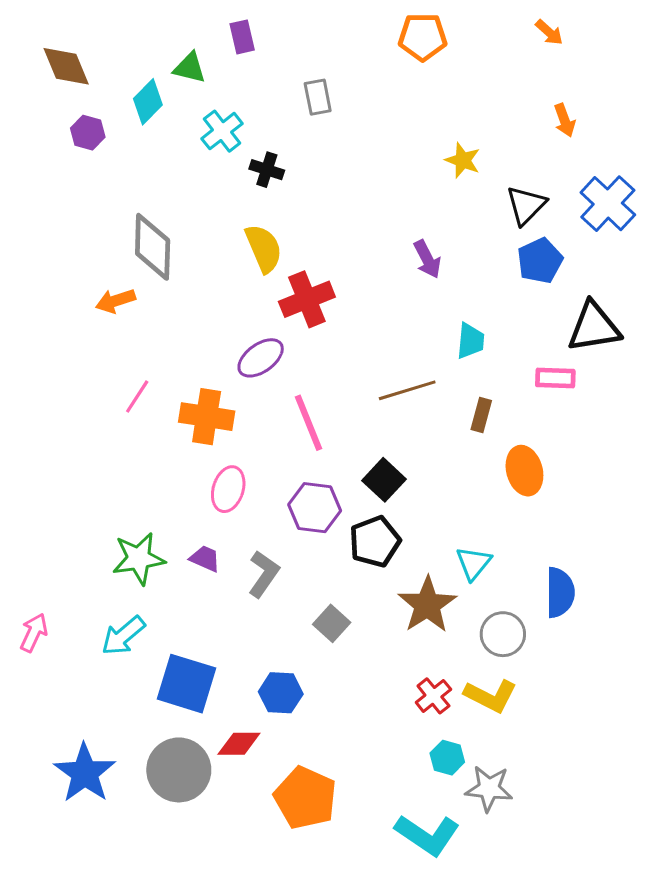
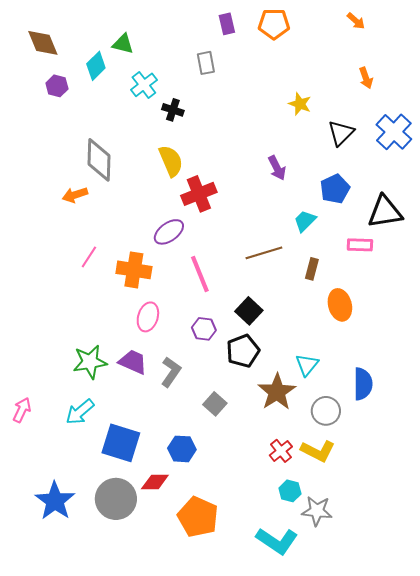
purple rectangle: (242, 37) -> (227, 24), moved
blue pentagon: (540, 261) -> (335, 189), moved
cyan trapezoid: (470, 341) -> (305, 221), turned -140
purple hexagon: (315, 508) -> (204, 329), size x0.7
purple trapezoid: (205, 559) -> (133, 362), size x1.4

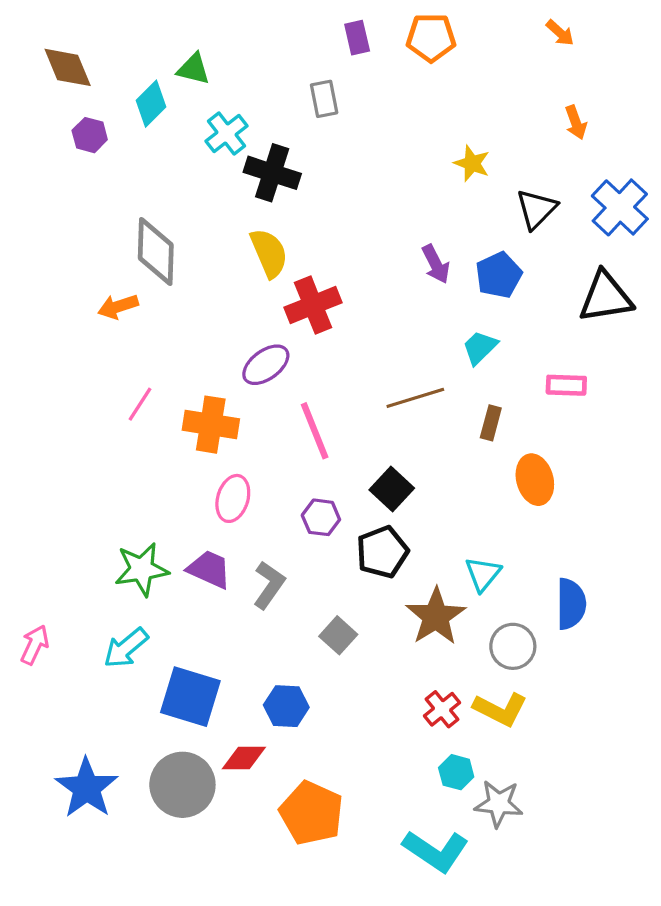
black cross: (173, 110) -> (272, 173), size x1.6
blue pentagon: (335, 189) -> (499, 275), moved
black triangle: (385, 212) -> (606, 297), moved

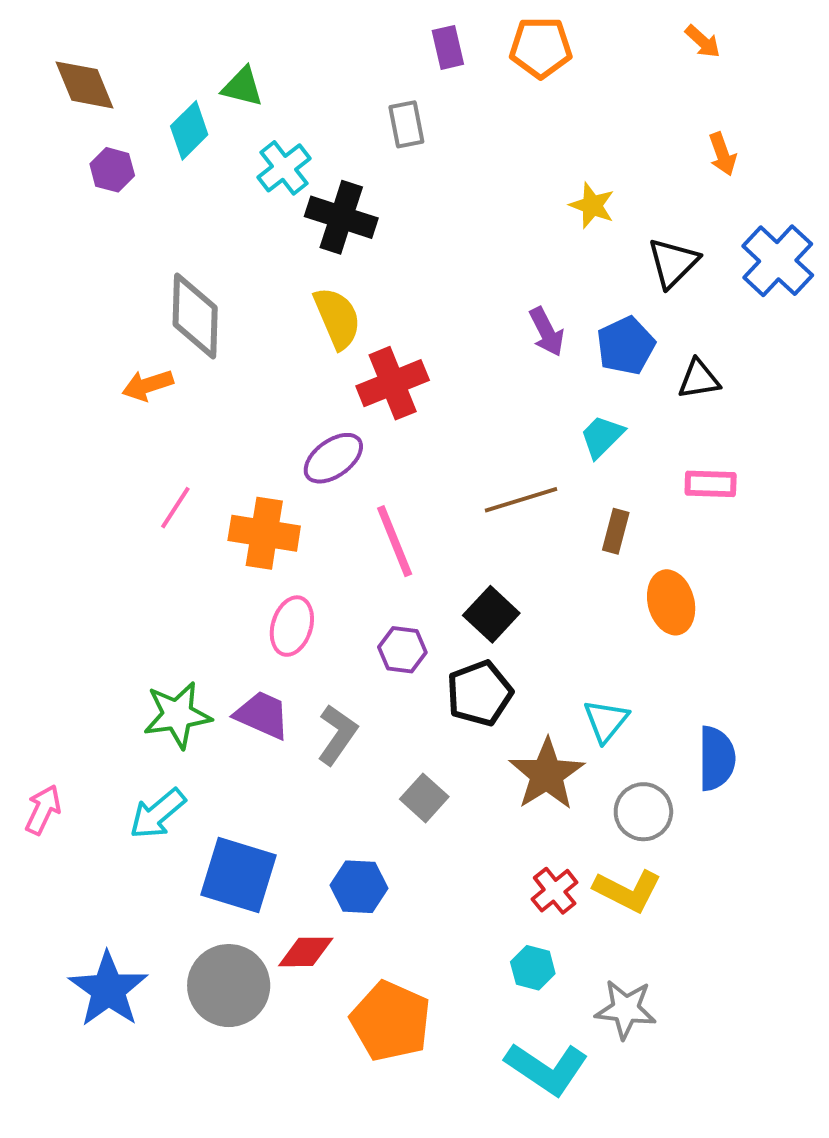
black triangle: (606, 297) -> (699, 379), moved, size x0.6
cyan hexagon: (456, 772) -> (533, 968), moved

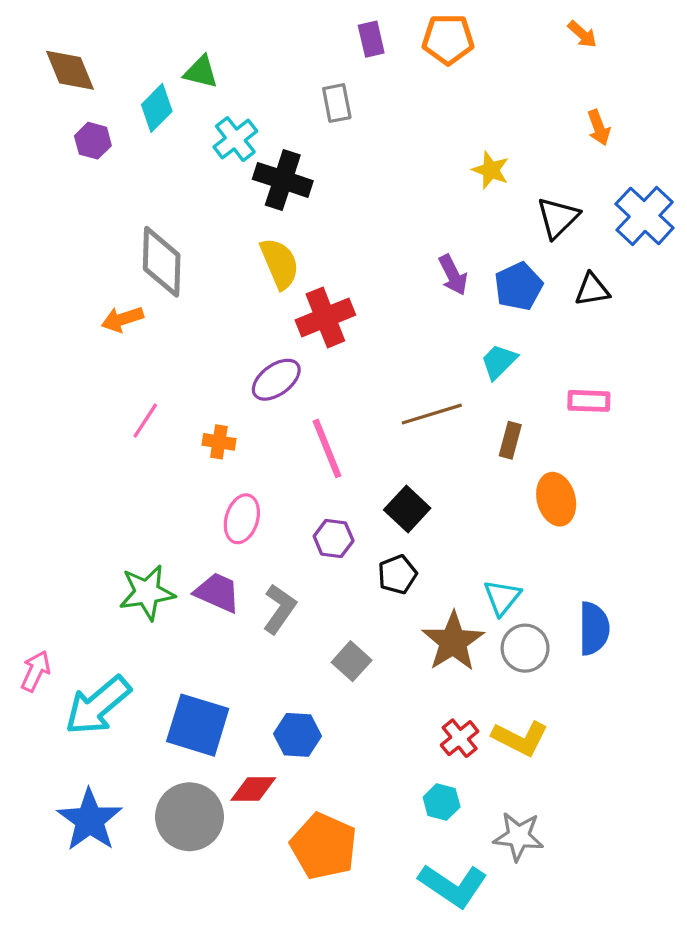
black triangle: (699, 379) -> (592, 290), moved
orange cross: (264, 533) -> (219, 442), size x0.6
black pentagon: (479, 693) -> (397, 574), size x0.7
gray circle: (643, 812) -> (525, 648), moved
cyan arrow: (158, 814) -> (98, 705), moved, size x1.4

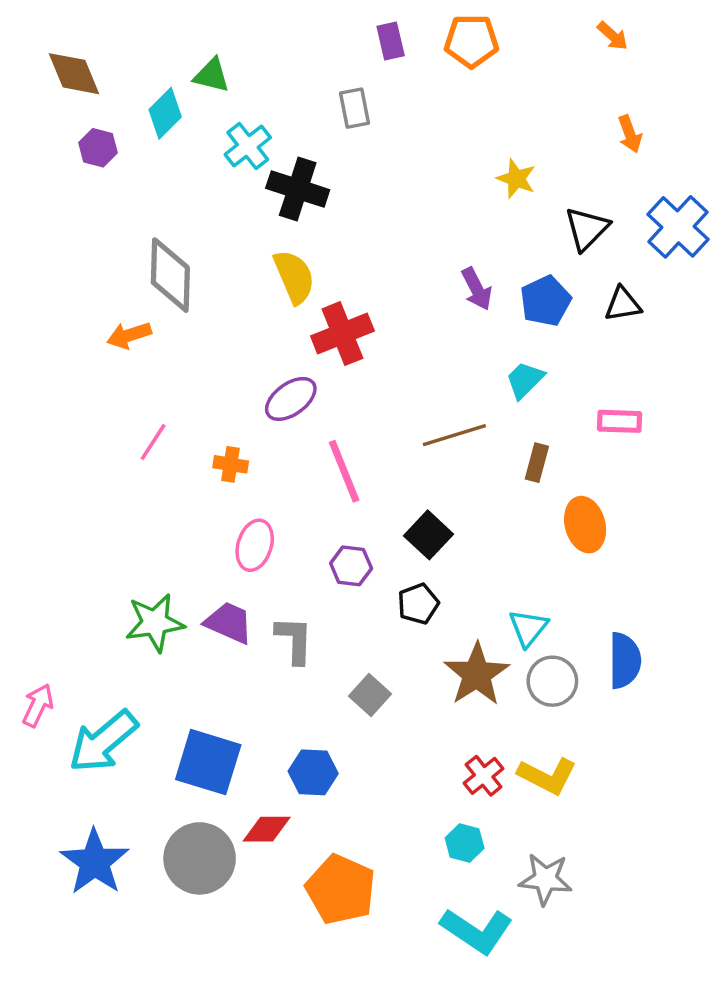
gray L-shape: (280, 609) -> (294, 640), turned -33

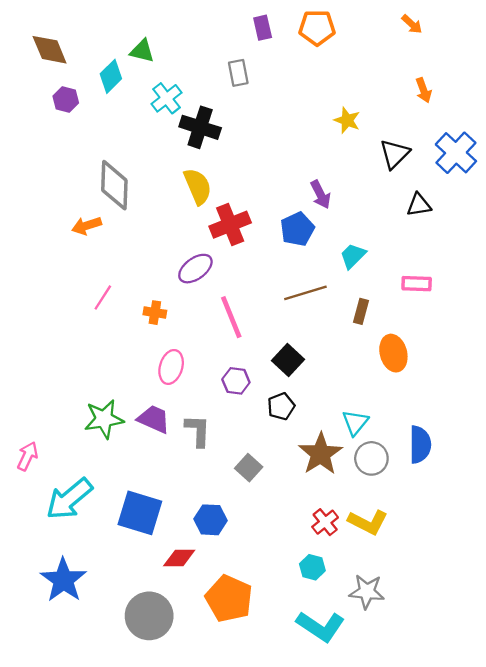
blue pentagon: (545, 301) -> (297, 229), moved
pink arrow: (38, 705) -> (28, 456), moved
gray circle: (200, 858) -> (149, 616), moved

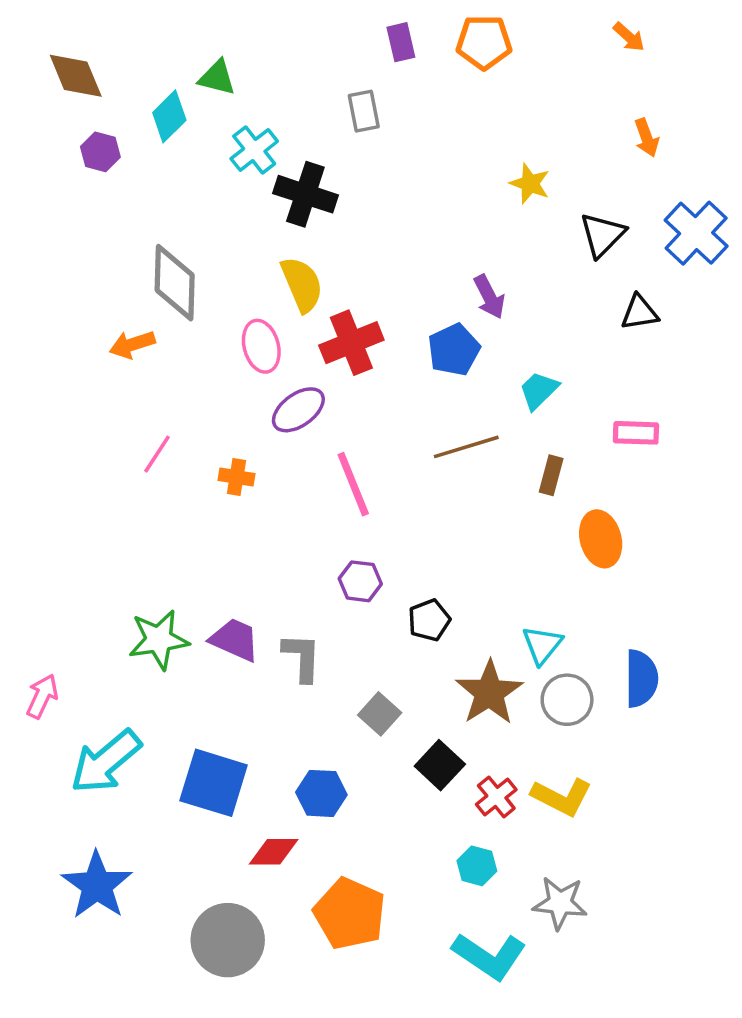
black square: (288, 360) -> (440, 765), moved
pink ellipse: (171, 367) -> (261, 346), moved, turned -32

